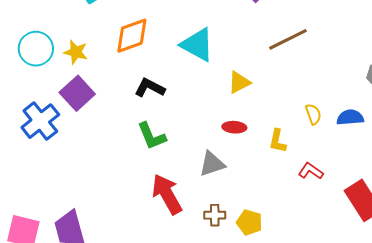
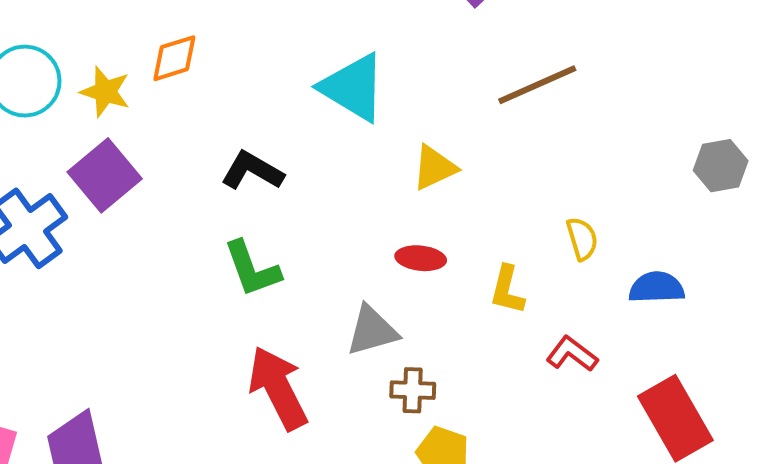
orange diamond: (132, 36) -> (174, 58), moved, size x0.7
blue semicircle: (350, 117) -> (657, 287), moved
brown cross: (215, 215) -> (413, 390), moved

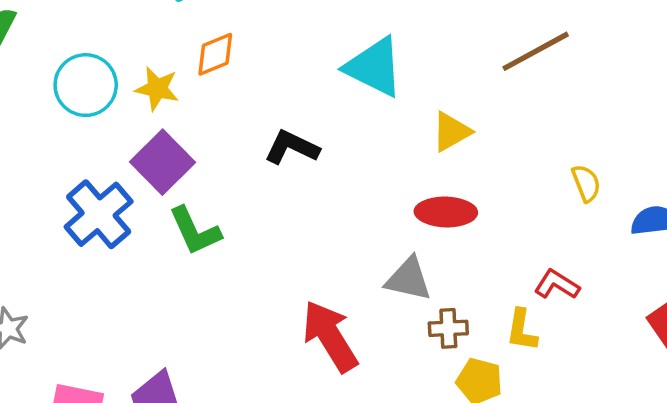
red ellipse: (421, 258) -> (446, 212), size x1.4
green L-shape: (252, 269) -> (195, 231), moved
yellow L-shape: (507, 290) -> (522, 330), moved
gray triangle: (372, 331) -> (408, 279), turned 33
red L-shape: (572, 354) -> (557, 284), moved

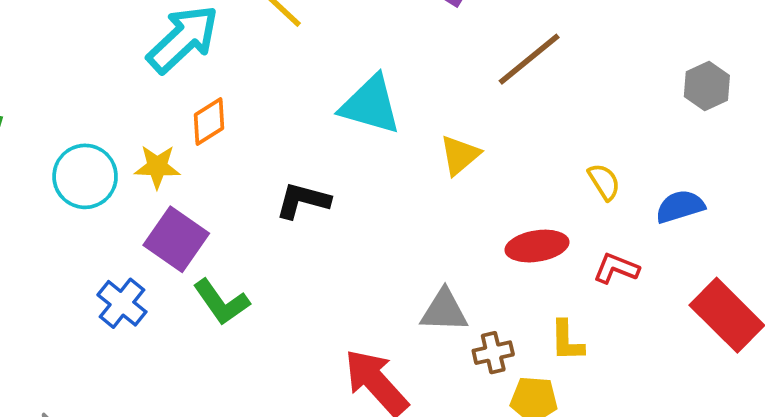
red ellipse: (446, 212) -> (537, 246), moved
blue cross: (99, 214) -> (122, 303), size x0.7
red L-shape: (557, 284) -> (616, 268), moved

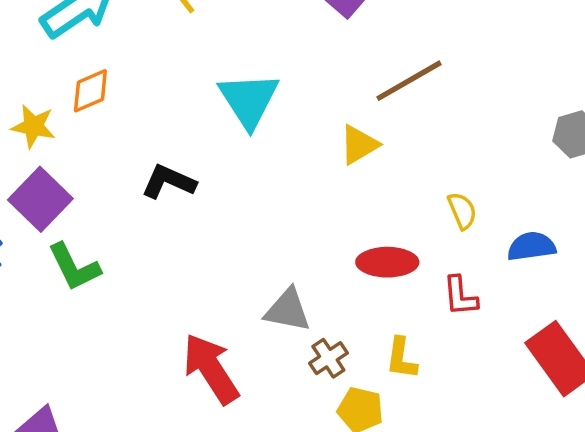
cyan triangle: (371, 105) -> (249, 100), turned 32
yellow triangle: (460, 155) -> (359, 145), moved
red L-shape: (616, 268) -> (460, 296), turned -126
brown cross: (493, 353) -> (328, 358), turned -30

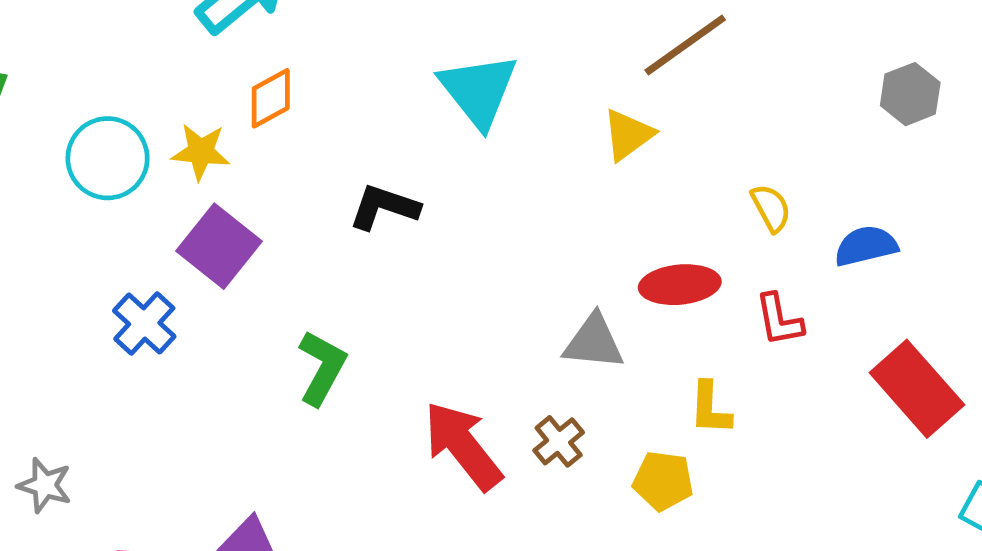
green L-shape: (74, 267) -> (322, 368), moved, turned -120
gray triangle: (288, 310) -> (594, 342), moved
brown cross: (328, 358) -> (559, 441), moved

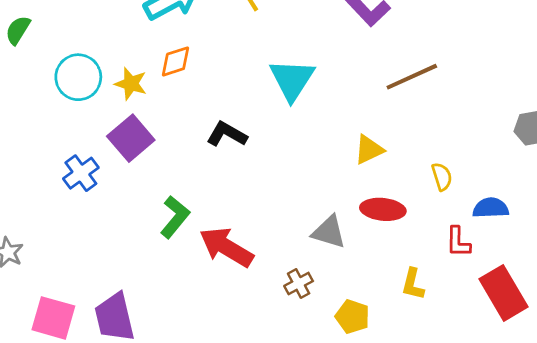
yellow triangle: (628, 135) -> (369, 150), moved
red L-shape: (779, 320) -> (458, 242), moved
yellow L-shape: (710, 408) -> (413, 284), moved
red arrow: (463, 446) -> (226, 247), moved, turned -32

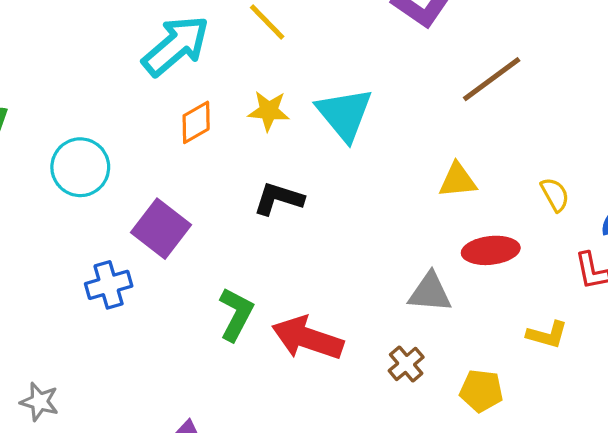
yellow star: (131, 84) -> (269, 111), moved
yellow triangle: (369, 150) -> (458, 180), turned 32
blue cross: (81, 173) -> (109, 285), turned 32
yellow L-shape: (413, 284) -> (547, 335), turned -76

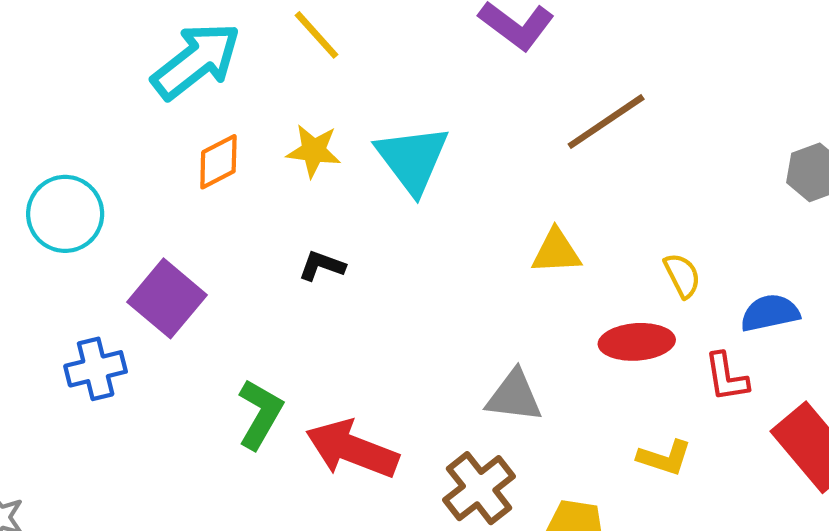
black L-shape: (278, 199) -> (322, 266), size x0.7
red ellipse: (491, 250) -> (637, 342), moved
brown cross: (406, 364) -> (479, 488), size x1.5

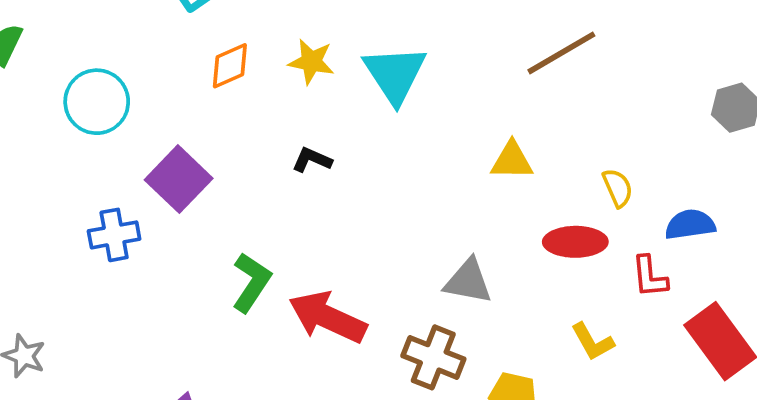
yellow L-shape: (664, 458) -> (593, 342), turned 39
brown cross: (479, 488) -> (433, 357), turned -34

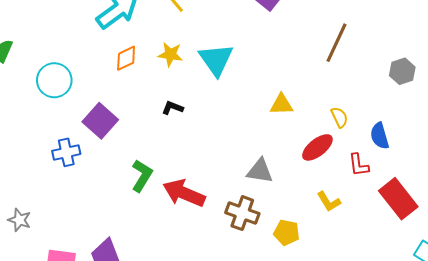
brown line: (561, 53) -> (336, 43), moved, turned -33
blue semicircle: (690, 225) -> (380, 136), turned -96
red ellipse: (575, 242) -> (317, 147), turned -36

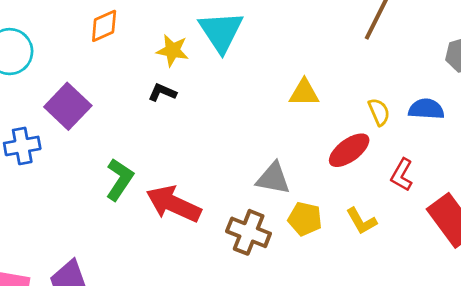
yellow star: (170, 54) -> (172, 50), moved
blue semicircle: (380, 136) -> (426, 109), moved, turned 108
red L-shape: (359, 165) -> (402, 175), turned 35
yellow pentagon: (287, 232) -> (305, 219), moved

